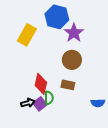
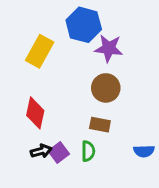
purple star: (74, 33) -> (109, 48), turned -30
red diamond: (41, 84) -> (35, 113), moved
green semicircle: (49, 98) -> (88, 151), moved

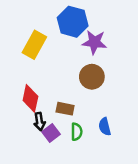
brown rectangle: (100, 125) -> (65, 109), moved
black arrow: (41, 151) -> (39, 121), moved, turned 96
blue semicircle: (144, 151) -> (105, 127), moved, turned 78

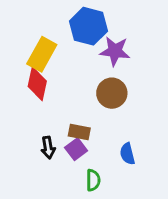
red diamond: (30, 98) -> (37, 84), moved
green semicircle: (77, 132) -> (93, 180), moved
purple square: (51, 133) -> (76, 149), moved

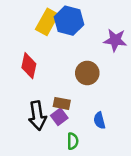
purple star: (115, 51) -> (115, 40), moved
yellow rectangle: (42, 54) -> (47, 22), moved
black arrow: (48, 148) -> (37, 116), size x1.6

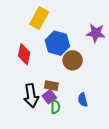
blue hexagon: (69, 21) -> (57, 43), moved
green semicircle: (73, 141) -> (55, 107), moved

